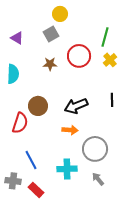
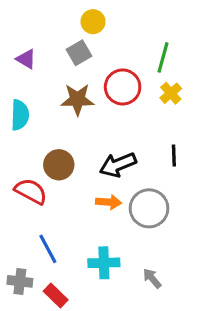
brown star: (50, 64) -> (77, 99), size x1.5
red semicircle: (20, 123) -> (31, 191), turned -80
gray circle: (95, 149) -> (149, 208), moved

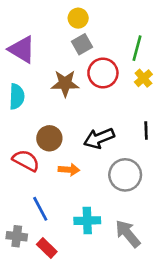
gray square: (79, 53) -> (82, 44), moved
purple triangle: (26, 59) -> (22, 49), size x1.6
orange arrow: (109, 202) -> (69, 170), moved
gray arrow: (152, 278) -> (128, 234), size x1.6

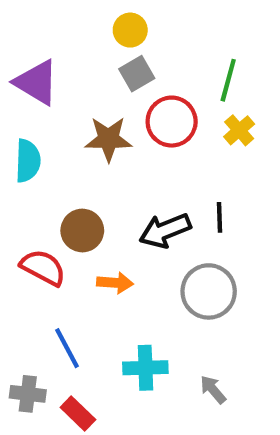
black line: (146, 130) -> (220, 217), moved
gray arrow: (128, 234) -> (213, 390), size x0.6

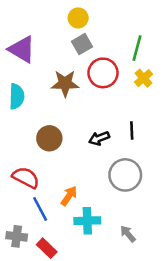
black arrow: (165, 230) -> (99, 138), size x0.7
red semicircle: (43, 268) -> (26, 178), moved
orange arrow: (115, 283) -> (69, 196), moved, turned -60

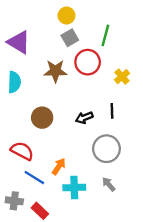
green line: (137, 48) -> (105, 35), moved
yellow cross: (144, 78) -> (122, 77), moved
blue line: (40, 209) -> (34, 178), turned -30
gray arrow: (128, 234) -> (109, 184), moved

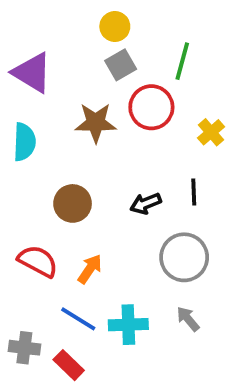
orange arrow: (59, 166) -> (90, 269), moved
blue line: (34, 178) -> (78, 319), moved

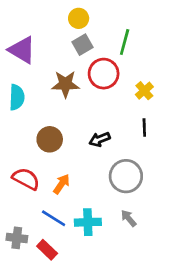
black line: (194, 192) -> (144, 128), moved

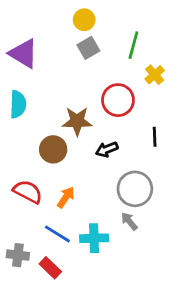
red circle: (104, 74) -> (118, 100), moved
brown star: (65, 84) -> (77, 121), moved
yellow cross: (144, 91) -> (155, 75), moved
gray arrow: (129, 218) -> (129, 221), moved

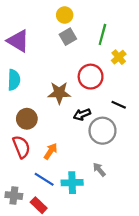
black line: (155, 137) -> (119, 105), turned -64
brown circle: (53, 149) -> (27, 119), moved
gray circle: (135, 189) -> (102, 131), moved
red semicircle: (28, 192) -> (21, 147), turned 40

